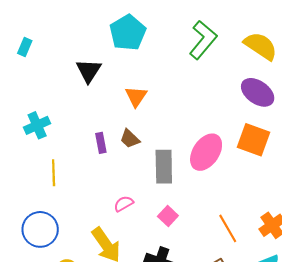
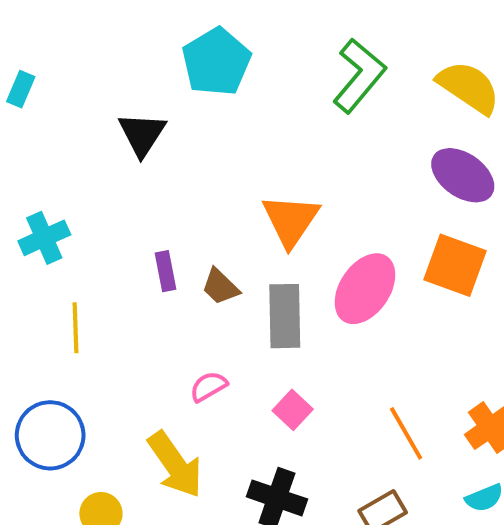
orange triangle: (136, 96) -> (291, 220), moved, size x1.4
brown trapezoid: (130, 139) -> (220, 287), moved

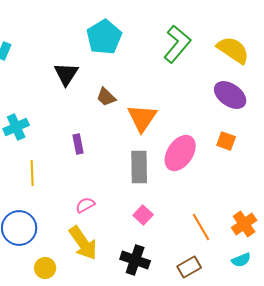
orange square: (455, 265) -> (226, 141), size x0.6
brown trapezoid: (220, 287) -> (106, 97), moved
pink semicircle: (209, 386) -> (85, 205), moved

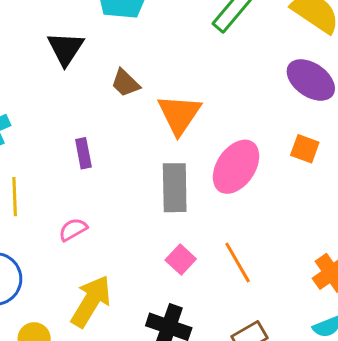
pink semicircle: (85, 205) -> (73, 230), moved
orange line: (201, 227) -> (238, 262), moved
yellow arrow: (83, 243) -> (91, 301), turned -114

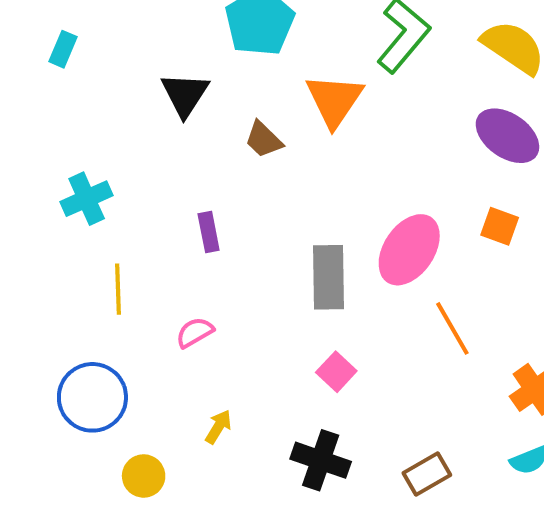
orange triangle: (179, 114) -> (334, 100), moved
orange line: (238, 262) -> (452, 328), moved
yellow arrow: (91, 301) -> (218, 427), size x0.5

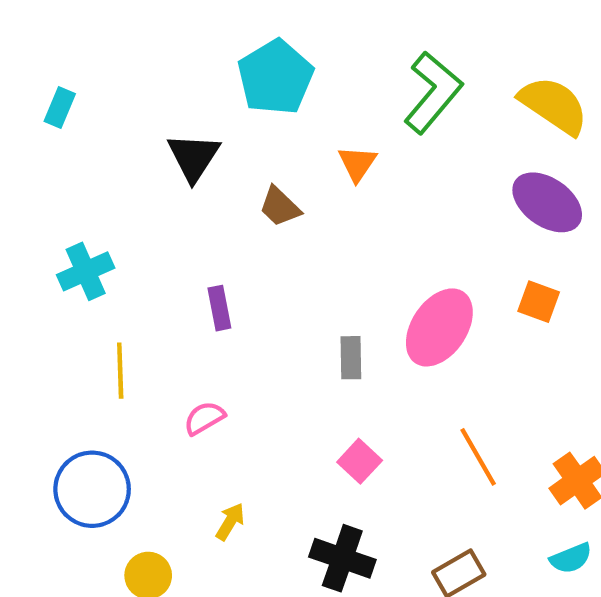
orange triangle: (334, 100) -> (357, 164), size x0.6
gray rectangle: (328, 277) -> (351, 358), size x0.6
orange line: (452, 328) -> (478, 457), moved

